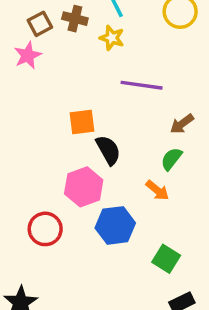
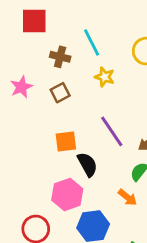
brown square: (40, 24) -> (60, 93), moved
yellow star: (112, 38) -> (105, 77), moved
purple line: (142, 85) -> (112, 131), moved, turned 48

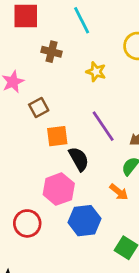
cyan line: (92, 42) -> (82, 20), moved
brown square: (60, 93) -> (39, 107), moved

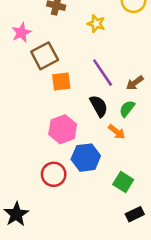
brown square: (39, 107) -> (45, 56), size x1.5
black semicircle: (79, 159) -> (99, 106), moved
red circle: (27, 223) -> (54, 174), moved

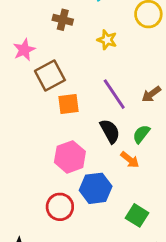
brown arrow: (135, 83) -> (151, 94), moved

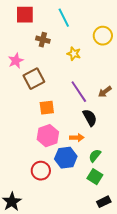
orange square: (68, 104) -> (47, 108), moved
black semicircle: (110, 131) -> (90, 118), moved
green semicircle: (141, 134) -> (95, 156), moved
orange arrow: (130, 160) -> (77, 138), moved, turned -40

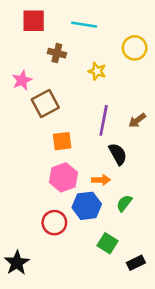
cyan line: (64, 18) -> (84, 25), turned -54
purple line: (79, 92) -> (104, 120), turned 45
green square: (95, 177) -> (107, 243), moved

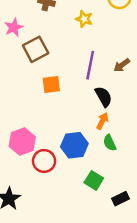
pink hexagon: (63, 177) -> (22, 142), moved
orange arrow: (101, 180) -> (102, 121), moved, turned -63
green semicircle: (124, 203) -> (110, 143), turned -63

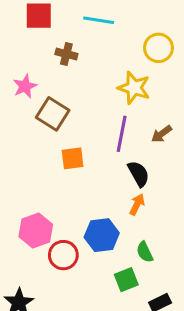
yellow star: (84, 19) -> (134, 88), moved, size x1.5
brown square: (36, 49) -> (53, 114), turned -30
green semicircle: (110, 143) -> (145, 252), moved
green square: (94, 180) -> (126, 280), turned 36

